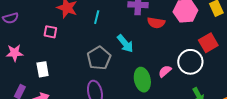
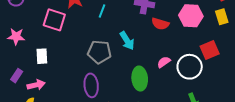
pink square: (50, 32) -> (54, 20), size x1.6
gray pentagon: (99, 58) -> (99, 52), turned 30
pink semicircle: (165, 71) -> (164, 62), moved

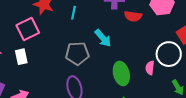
pink square: (54, 20) -> (28, 29), turned -35
white rectangle: (42, 56) -> (21, 57), moved
pink semicircle: (164, 62) -> (150, 68), moved, turned -40

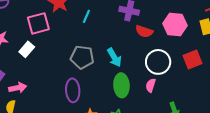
cyan arrow: (103, 38) -> (114, 57), moved
white circle: (169, 54) -> (158, 62), moved
white rectangle: (21, 57) -> (27, 49), turned 42

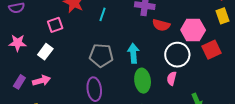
pink square: (38, 23) -> (55, 25), size x0.7
pink hexagon: (175, 25) -> (193, 30), moved
cyan arrow: (114, 57) -> (133, 53), turned -150
pink arrow: (18, 88) -> (41, 81), moved

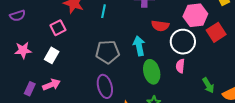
red semicircle: (161, 25) -> (160, 26), moved

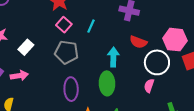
cyan line: (104, 11) -> (91, 26), moved
pink square: (58, 28) -> (64, 25), moved, turned -35
gray pentagon: (108, 52) -> (67, 52), moved
green ellipse: (152, 72) -> (107, 83), moved

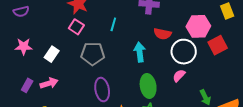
pink square: (64, 25) -> (76, 27), moved
green ellipse: (107, 83) -> (148, 86), moved
pink semicircle: (149, 86) -> (179, 76), turned 32

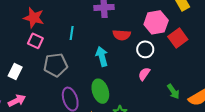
white circle: (184, 52) -> (145, 49), size x0.7
green ellipse: (148, 86) -> (100, 91), moved

